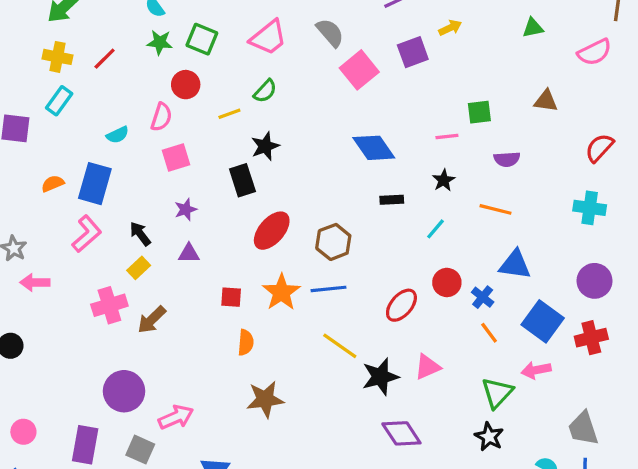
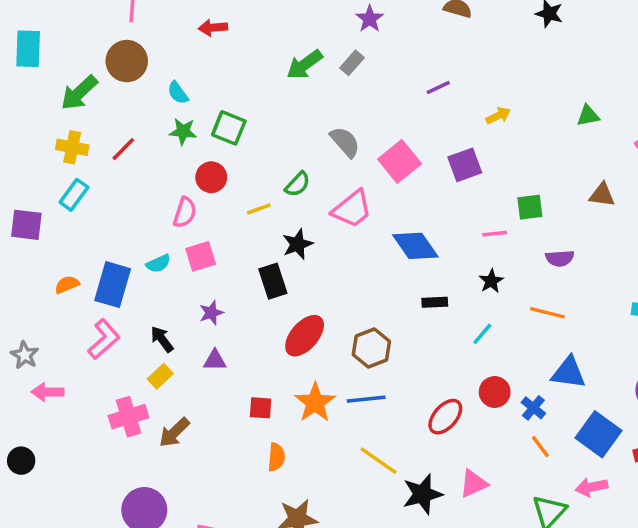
gray semicircle: (330, 33) -> (345, 142), moved
pink trapezoid: (268, 38) -> (352, 209), moved
purple square: (413, 52) -> (465, 165), moved
cyan semicircle: (118, 135) -> (158, 263), moved

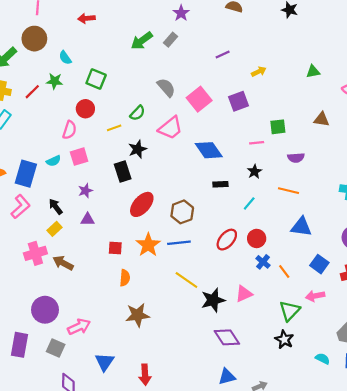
green star: (183, 131) -> (55, 81), moved
blue cross: (533, 408) -> (263, 262), moved
red ellipse: (445, 417) -> (227, 240), moved
brown arrow: (174, 432) -> (63, 263), turned 72
blue square: (599, 434) -> (319, 264), size x0.7

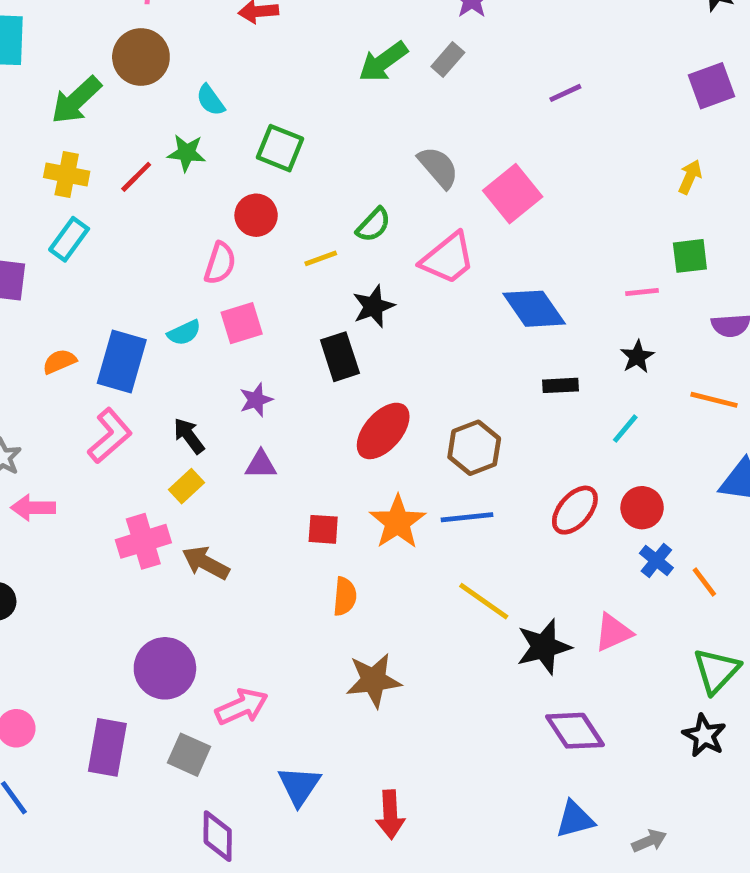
yellow arrow: (259, 72) -> (690, 177), moved, turned -40
purple square: (239, 101) -> (712, 86), moved

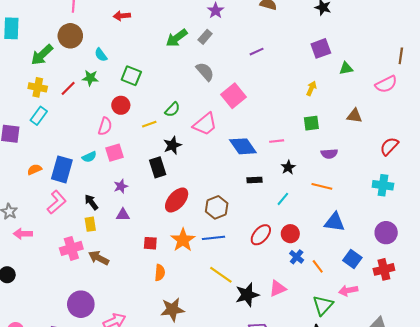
gray semicircle: (438, 167) -> (205, 72), moved
pink line: (642, 292) -> (277, 141), moved
yellow rectangle: (187, 486) -> (90, 224), turned -56

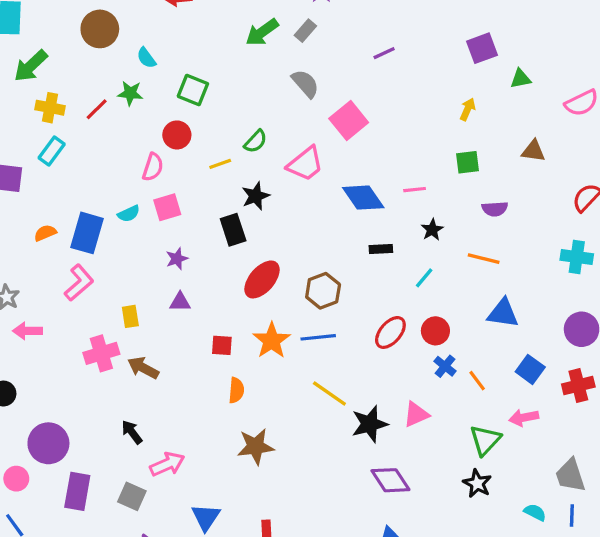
green arrow: (42, 55) -> (31, 66), moved
black arrow: (91, 202) -> (132, 432), moved
purple circle: (81, 304) -> (48, 443), moved

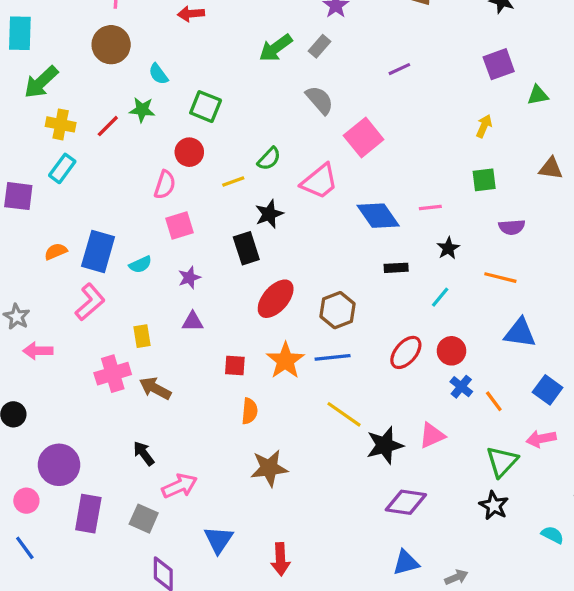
cyan semicircle: (129, 214) -> (140, 265), moved
purple diamond: (390, 480) -> (406, 502), turned -48

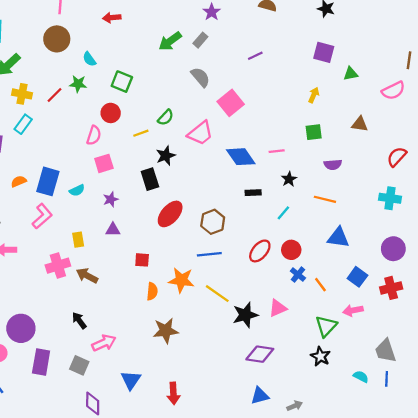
purple square: (499, 64) -> (324, 52), turned 35
orange star: (285, 361) -> (181, 280), moved, turned -30

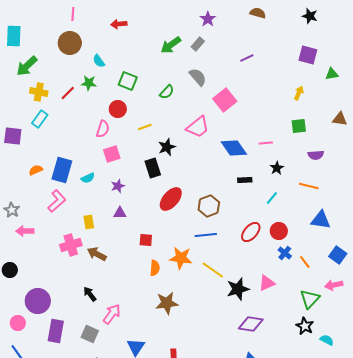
green semicircle: (166, 117) -> (167, 92), moved
pink arrow: (104, 343) -> (112, 314), turned -30
cyan semicircle: (361, 377) -> (327, 340), moved

